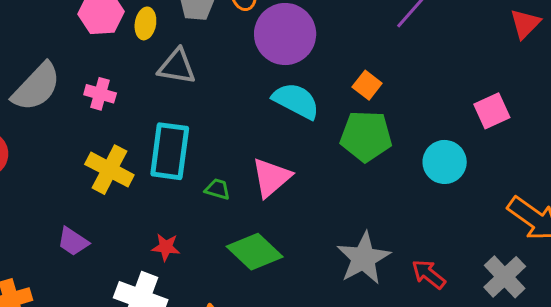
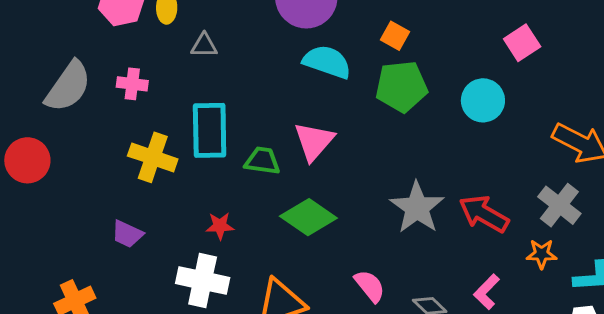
gray triangle: (177, 66) -> (204, 45), size x0.7
green trapezoid: (217, 189) -> (262, 161), size x1.4
red arrow: (429, 274) -> (484, 214), size x1.4

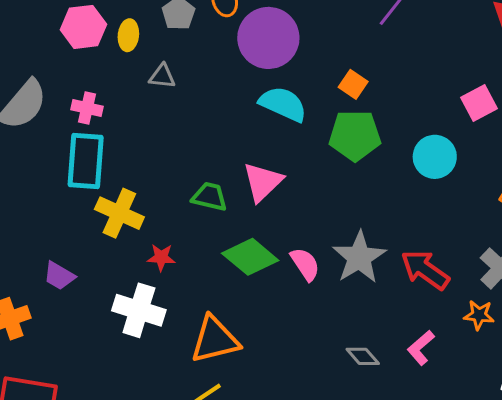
cyan rectangle: (210, 130) -> (86, 161), moved
yellow cross: (153, 157) -> (119, 213), moved
purple trapezoid: (127, 234) -> (59, 276), moved
pink semicircle: (370, 286) -> (305, 264), moved

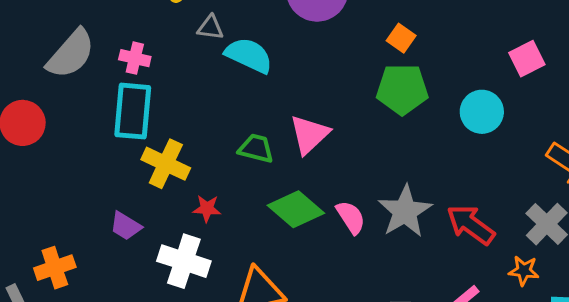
cyan semicircle: (283, 104) -> (249, 55), moved
purple trapezoid: (59, 276) -> (126, 226), moved

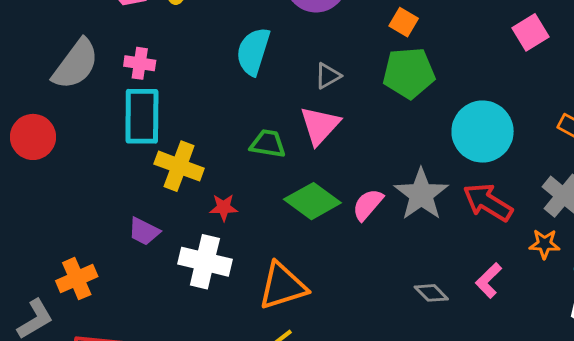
gray triangle: (210, 28) -> (328, 76), moved, turned -32
cyan semicircle: (249, 55) -> (253, 51), turned -93
cyan circle: (482, 112) -> (483, 132), moved, size x1.4
pink semicircle: (351, 217) -> (368, 205), turned -102

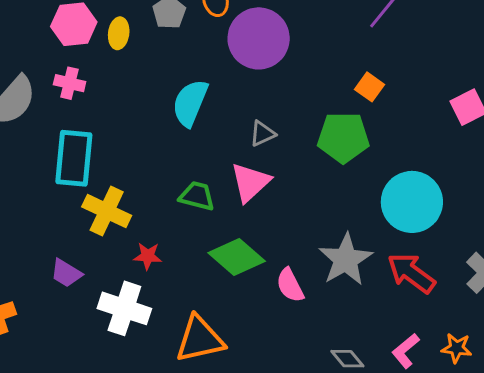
orange square: (404, 22) -> (370, 87), moved
pink cross: (140, 63) -> (70, 83), moved
pink semicircle: (368, 205) -> (290, 285), moved, turned -72
orange star: (544, 244) -> (457, 348), moved

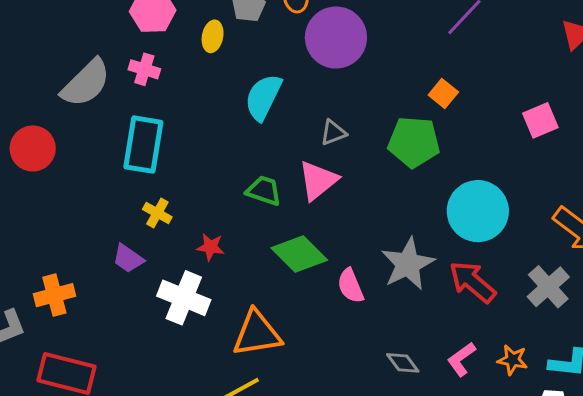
yellow ellipse: (119, 33) -> (213, 36), moved
yellow cross: (107, 211) -> (157, 213), moved, size x0.6

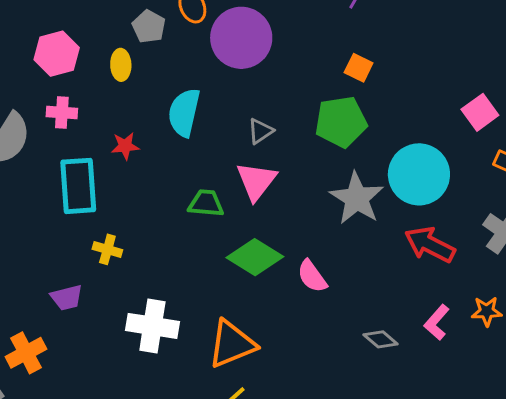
pink square: (540, 120) -> (480, 112), moved
red star: (210, 247) -> (125, 146), moved
purple trapezoid: (128, 259) -> (67, 298), moved, turned -36
gray star: (408, 264) -> (357, 198), moved

